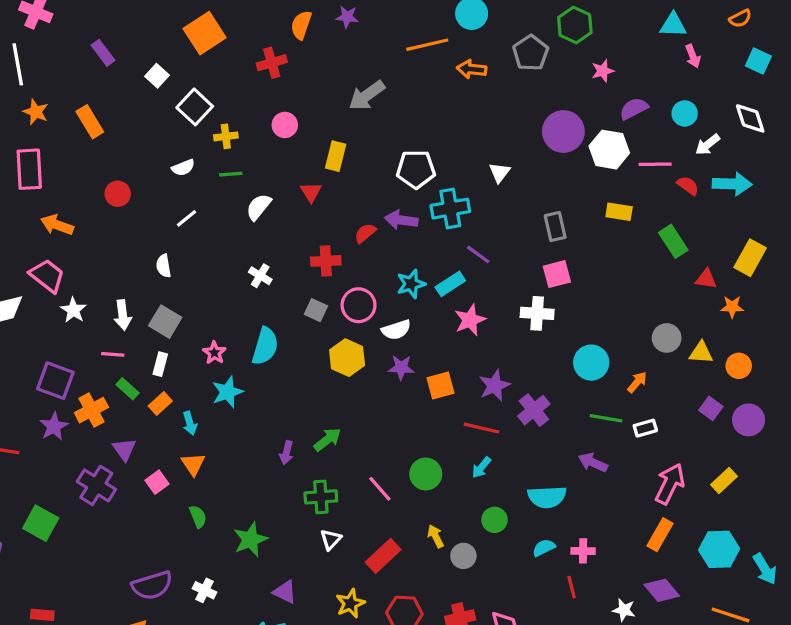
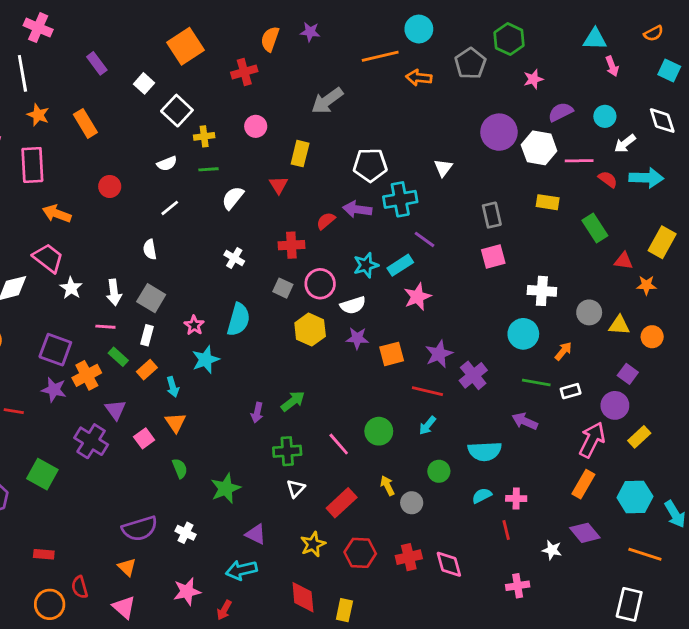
white cross: (537, 313) -> (542, 291), moved
purple circle: (749, 420) -> (615, 405), moved
purple star: (54, 426) -> (54, 390), turned -30

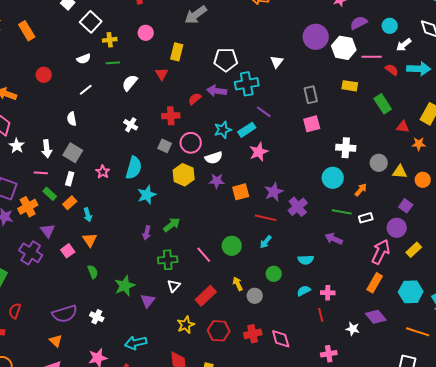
cyan star: (206, 360) -> (147, 195), moved
cyan semicircle: (485, 451) -> (306, 260), size x0.7
purple triangle: (256, 534) -> (148, 301), moved, turned 42
red semicircle: (80, 587) -> (15, 311), moved, turned 35

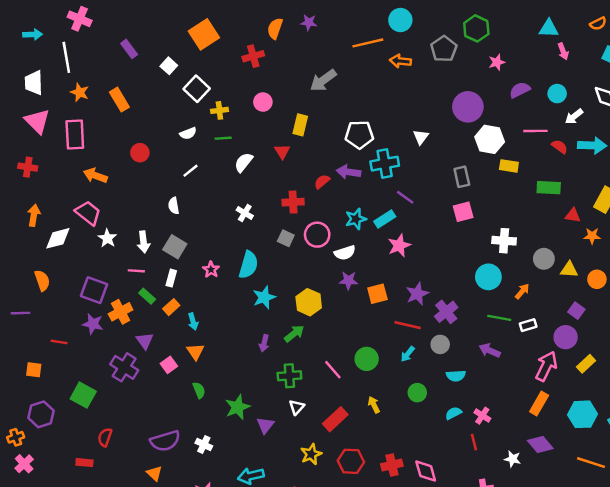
white hexagon: (344, 48) -> (490, 139), moved
green rectangle: (383, 104) -> (549, 188), turned -54
yellow hexagon: (184, 175) -> (309, 302), moved
pink cross: (328, 293) -> (482, 416), turned 32
gray circle: (255, 296) -> (440, 344), moved

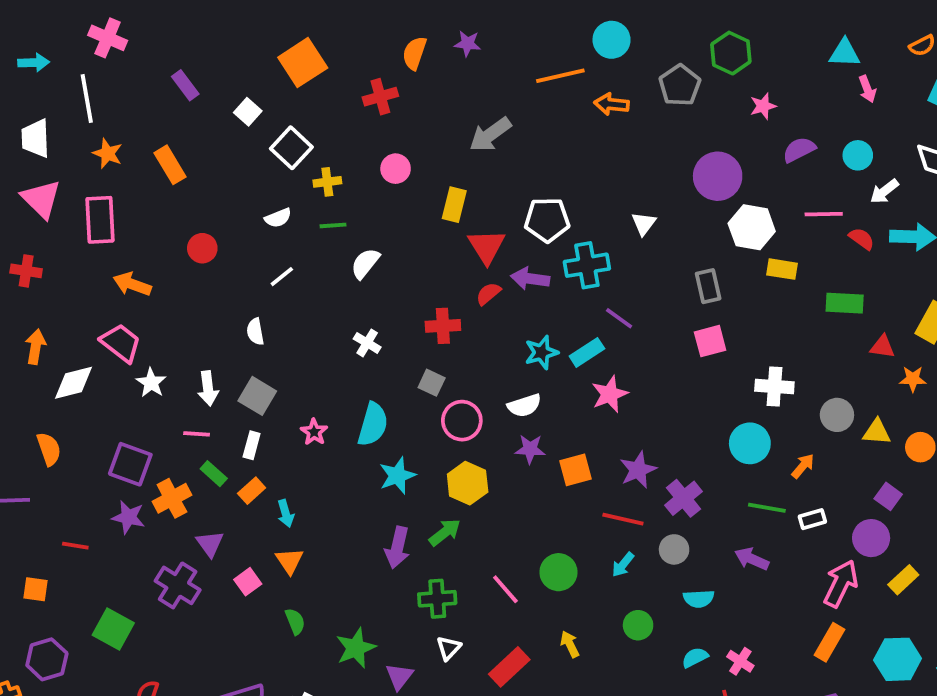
red triangle: (282, 151) -> (486, 246), moved, size x1.5
pink circle: (317, 235) -> (462, 421), moved
purple arrow: (264, 343) -> (397, 548), size x1.5

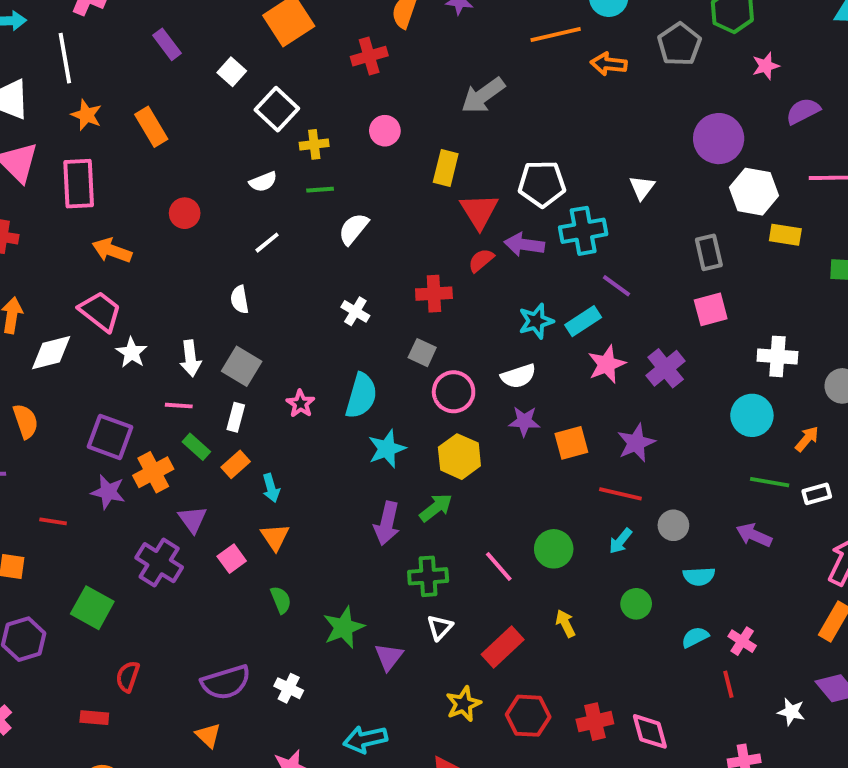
purple cross: (684, 498) -> (666, 368), moved

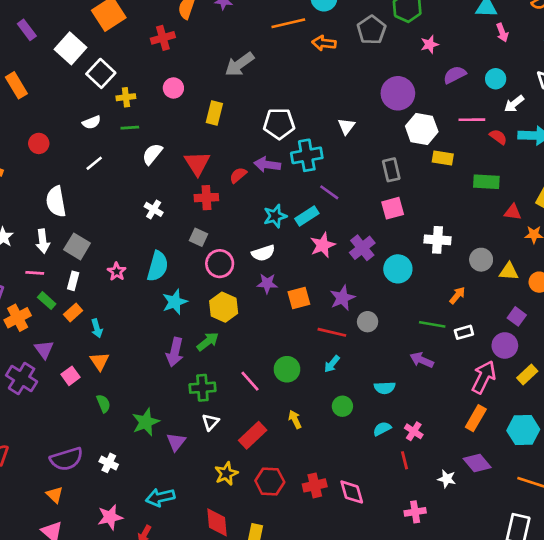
white square: (232, 72) -> (70, 48), size x1.6
red triangle: (479, 211) -> (197, 163), moved
white semicircle: (240, 300) -> (56, 202), moved, size x1.6
cyan circle: (752, 415) -> (398, 269), moved
gray circle: (673, 525) -> (368, 322), moved

